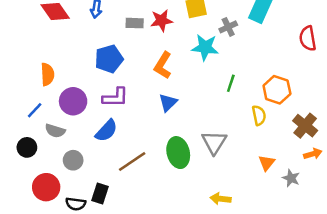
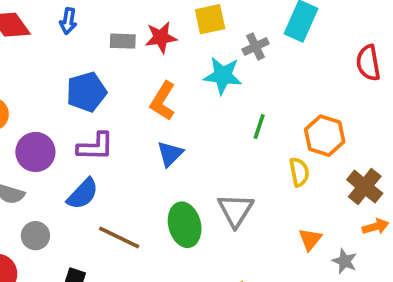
brown line: (132, 162) -> (119, 237), turned 60

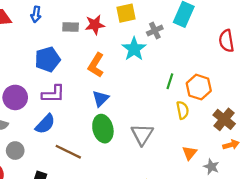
cyan star: (223, 76) -> (134, 49), turned 30
green line: (259, 127) -> (170, 81), moved
green ellipse: (185, 225) -> (103, 129), moved

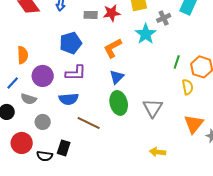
orange L-shape: (96, 65) -> (113, 48), turned 30
blue semicircle: (45, 124) -> (69, 99), turned 42
orange triangle: (189, 153) -> (194, 124), size x1.5

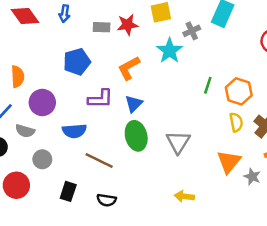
purple L-shape: (76, 73) -> (100, 99), moved
yellow semicircle: (188, 87) -> (236, 122), moved
black semicircle: (45, 156) -> (107, 200), moved

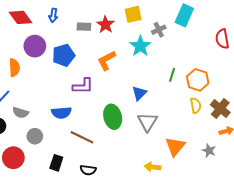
red star: (128, 25) -> (105, 25), turned -30
purple circle: (42, 102) -> (35, 46), moved
blue triangle: (134, 104) -> (139, 93), moved
orange triangle: (229, 162) -> (175, 146), moved

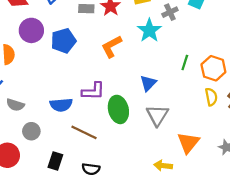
purple L-shape: (83, 86) -> (93, 91), moved

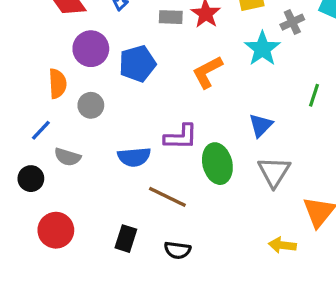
gray circle: (31, 131) -> (91, 105), moved

